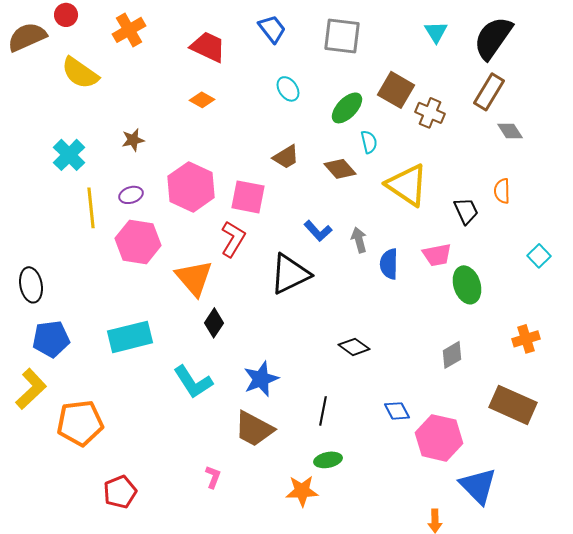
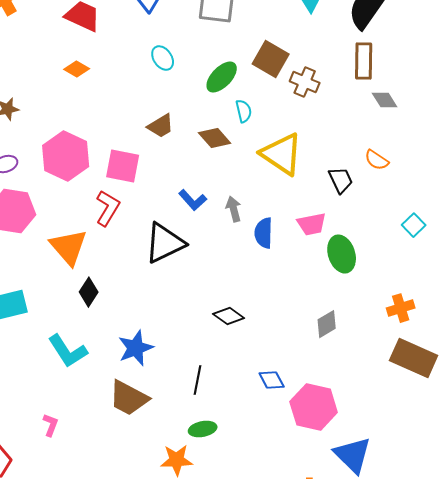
brown rectangle: (489, 92) -> (364, 61), turned -30
orange semicircle: (502, 191) -> (377, 160), turned -55
brown rectangle: (513, 405) -> (414, 358), moved
pink L-shape: (213, 477) -> (51, 425), moved

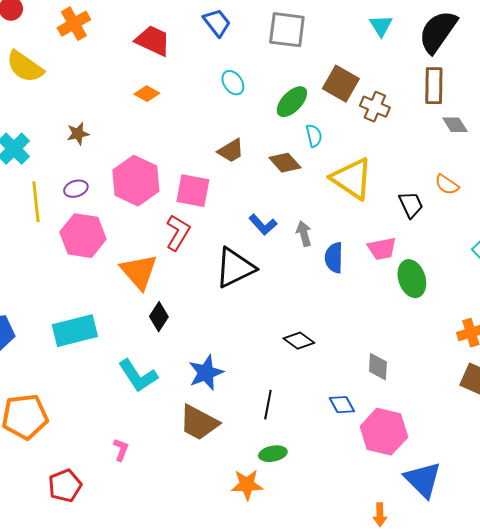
gray diamond: (327, 324) -> (378, 367), moved, turned -56

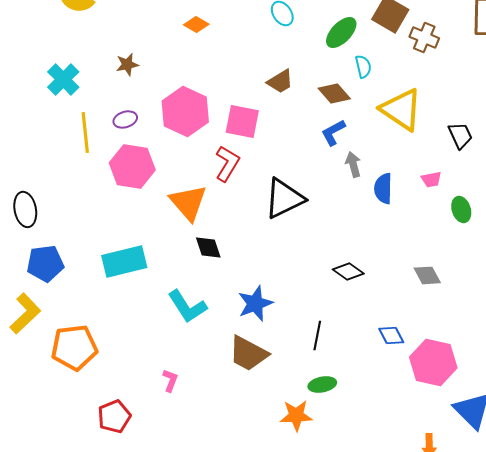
blue L-shape: (263, 225) -> (333, 132), moved, turned 104
pink trapezoid: (382, 249) -> (431, 179), size x0.7
green ellipse: (412, 279) -> (461, 209), size x0.7
black diamond: (159, 317) -> (208, 247), turned -52
gray diamond: (378, 367) -> (427, 275), moved, turned -32

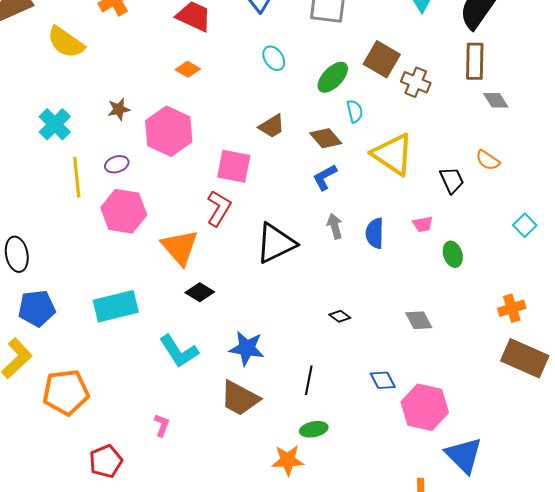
pink hexagon: (185, 111) -> (169, 131), moved
gray arrow: (353, 164) -> (335, 226), moved
black diamond: (208, 247) -> (200, 292), turned -40
black diamond: (348, 271) -> (340, 316), size x0.7
blue star: (255, 303) -> (247, 348), turned 30

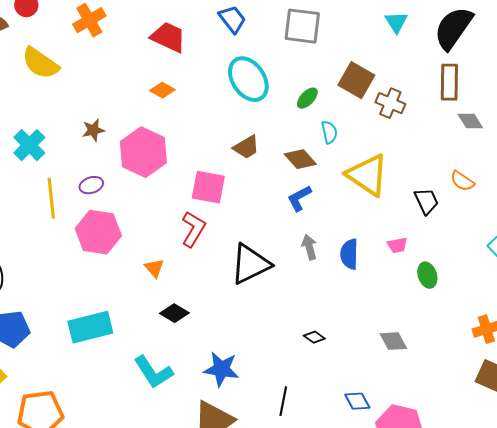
cyan ellipse: (274, 58) -> (248, 79), size x1.8
green ellipse: (333, 77) -> (307, 98), size x0.7
orange triangle: (180, 247) -> (154, 268), size x0.5

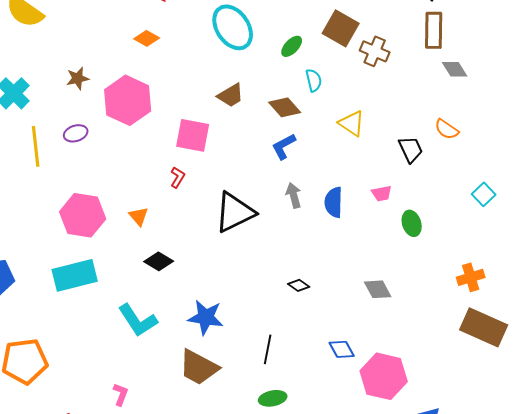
yellow triangle: (367, 175) -> (352, 123), size x0.6
red L-shape: (193, 229) -> (178, 177), size x0.6
pink hexagon: (98, 232) -> (83, 215), moved

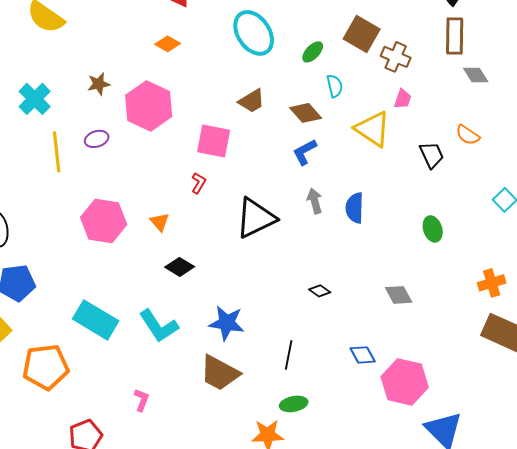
yellow triangle: (352, 123) -> (373, 129), size x1.4
pink trapezoid: (382, 193) -> (403, 99), moved, turned -60
cyan rectangle: (75, 275) -> (96, 320), moved, turned 45

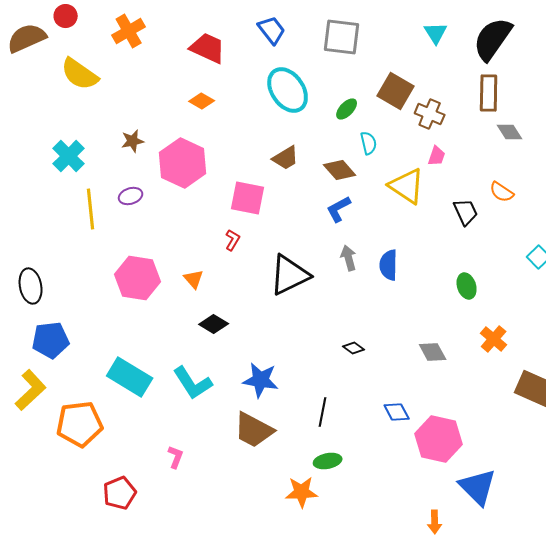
orange cross: (492, 283) -> (494, 339), moved, turned -32

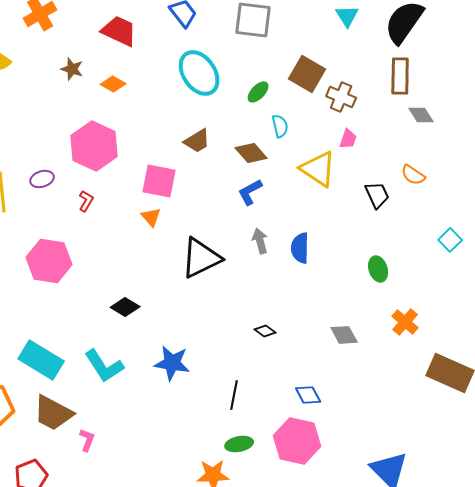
brown star: (133, 141) -> (72, 69), moved, turned 30
red L-shape: (233, 240) -> (86, 201), moved
orange triangle: (194, 279) -> (151, 217), moved
brown trapezoid: (254, 430) -> (53, 413), moved
pink hexagon: (439, 439) -> (297, 441), moved

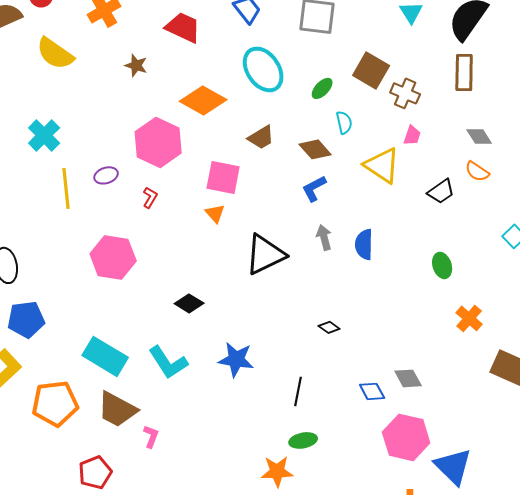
orange diamond: (113, 84) -> (203, 100), moved, size x1.8
gray diamond: (421, 115) -> (479, 136), moved
black trapezoid: (377, 195) -> (441, 191), turned 80
gray diamond: (344, 335) -> (408, 378), moved
pink hexagon: (297, 441) -> (406, 437), moved

